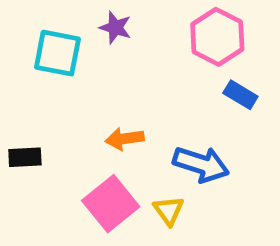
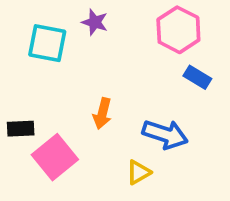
orange arrow: (125, 139) -> (102, 113), turned -68
pink square: (111, 204) -> (55, 157), moved
yellow triangle: (169, 211) -> (138, 172), turned 36

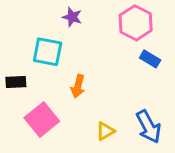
cyan square: (47, 43) -> (48, 52), moved
black rectangle: (21, 129) -> (16, 82), moved
blue arrow: (165, 134) -> (149, 127), moved, turned 44

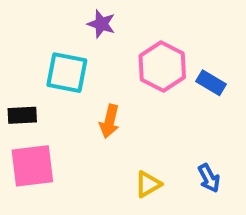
pink hexagon: (136, 23) -> (162, 67), moved
pink square: (42, 119) -> (32, 166), moved, turned 32
blue arrow: (149, 127) -> (209, 178), size x0.6

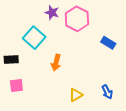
pink hexagon: (162, 67) -> (77, 19), moved
cyan square: (67, 73) -> (34, 38), turned 30
pink square: (32, 166) -> (16, 86), size x0.6

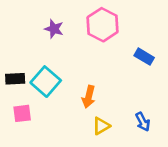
purple star: (52, 13) -> (54, 29), moved
cyan square: (34, 38) -> (46, 82), moved
orange arrow: (56, 63) -> (89, 97), moved

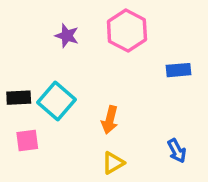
blue rectangle: (144, 57) -> (179, 70), turned -36
yellow triangle: (101, 126) -> (113, 163), moved

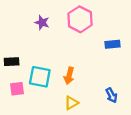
cyan square: (56, 101) -> (40, 77), moved, turned -30

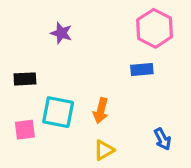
pink hexagon: (80, 19) -> (155, 28), moved
blue rectangle: (113, 44) -> (142, 69), moved
black rectangle: (12, 62) -> (25, 79), moved

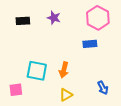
purple star: (61, 33) -> (54, 18), moved
black rectangle: (25, 79) -> (23, 21), moved
pink square: (25, 130) -> (16, 90), moved

